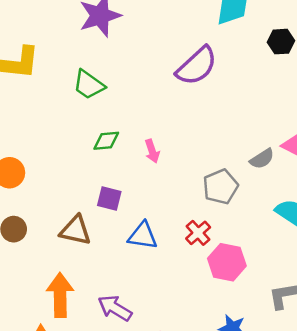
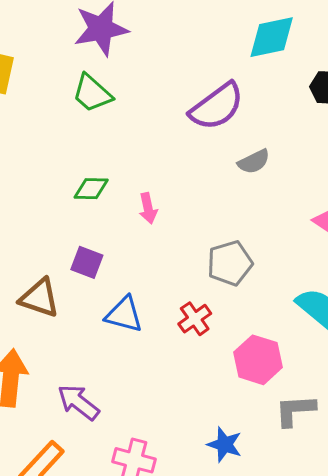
green trapezoid: (89, 85) -> (92, 93), moved
gray semicircle: (262, 159) -> (254, 162), moved
pink hexagon: (227, 262) -> (258, 360), moved

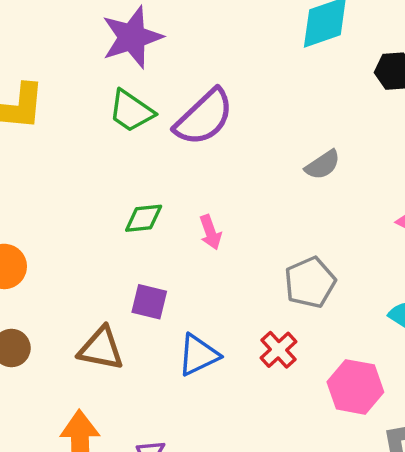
purple semicircle: (217, 106) -> (204, 117), moved
blue triangle: (124, 314) -> (198, 355), turned -33

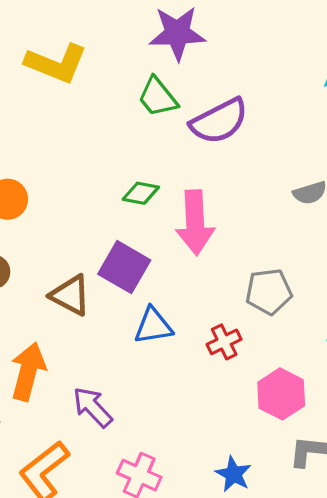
pink arrow: (210, 232) -> (195, 223), size x2.0
purple square: (149, 302) -> (124, 267), size x1.5

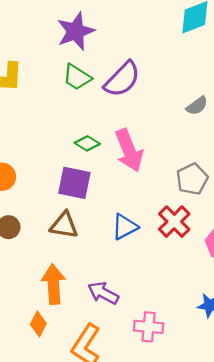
green diamond: (141, 193) -> (87, 143), turned 40
purple square: (124, 267) -> (74, 183), moved
red cross: (224, 342) -> (174, 222), size x1.4

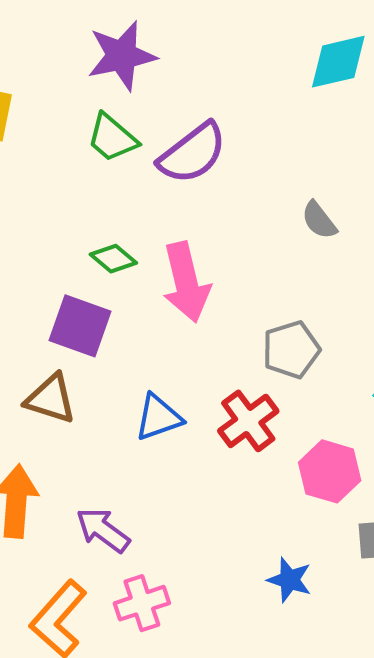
gray semicircle: (197, 106) -> (319, 220), turned 80
pink cross: (149, 327) -> (142, 603), moved, turned -32

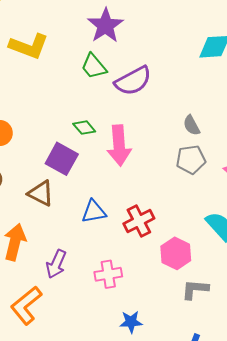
purple star: (122, 56) -> (105, 26), turned -30
gray pentagon: (291, 350) -> (191, 160), moved
purple arrow: (103, 530) -> (56, 264), turned -112
blue star: (289, 580) -> (131, 322), moved, turned -30
pink cross: (142, 603) -> (108, 274), moved

